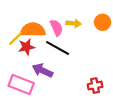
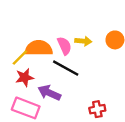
red star: (26, 47) -> (25, 77), moved
red cross: (95, 86) -> (97, 109), moved

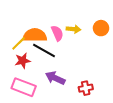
black line: (66, 68) -> (44, 50), moved
purple arrow: (49, 93) -> (55, 78), moved

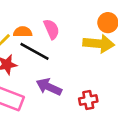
yellow arrow: (74, 29) -> (99, 44), moved, size x1.6
orange semicircle: (35, 35) -> (23, 32), size x0.6

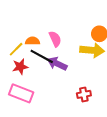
purple arrow: (49, 87) -> (57, 64), moved

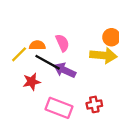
red star: (20, 67) -> (32, 82), moved
pink rectangle: (21, 93) -> (59, 108), moved

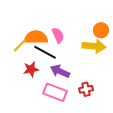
orange semicircle: (37, 45) -> (36, 37), size x1.6
purple arrow: (65, 70) -> (60, 71), moved

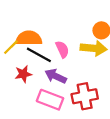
pink semicircle: (58, 35) -> (62, 49), moved
red cross: (86, 89) -> (85, 96), size x1.6

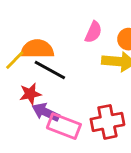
pink semicircle: (62, 49) -> (93, 32), moved, turned 48
purple arrow: (56, 76) -> (46, 112), moved

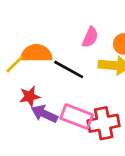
black line: (50, 70) -> (69, 69), moved
pink rectangle: (64, 126) -> (77, 117), moved

